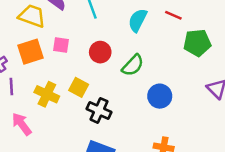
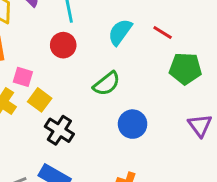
pink square: (61, 45) -> (23, 77), moved
red circle: (100, 52) -> (63, 45), moved

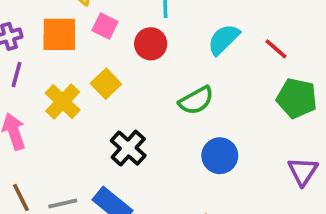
pink square: (23, 77) -> (105, 26), moved
yellow square: (40, 100) -> (106, 84), moved

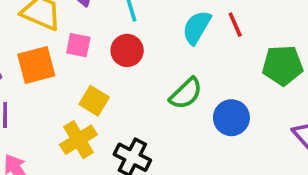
red line: (276, 49) -> (235, 25), moved, turned 40
yellow cross: (63, 102) -> (78, 140), moved, turned 30
blue circle: (220, 156) -> (231, 118), moved

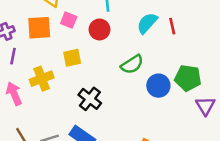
green pentagon: (283, 65) -> (188, 78), moved
yellow square: (94, 101) -> (72, 58), turned 36
yellow cross: (78, 140) -> (42, 79), moved

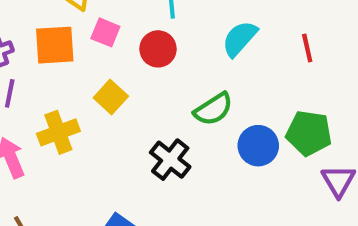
red line: (172, 26) -> (307, 48), moved
yellow square: (72, 58) -> (111, 97), turned -36
black cross: (90, 99) -> (170, 160), moved

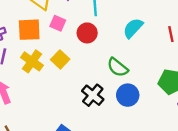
green semicircle: (213, 109) -> (118, 67), turned 70
yellow cross: (58, 132) -> (32, 61), moved, turned -35
blue circle: (258, 146) -> (128, 95), moved

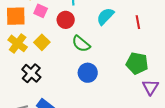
green semicircle: (118, 67) -> (81, 44), moved
black cross: (93, 95) -> (31, 73), moved
blue circle: (128, 95) -> (88, 73), moved

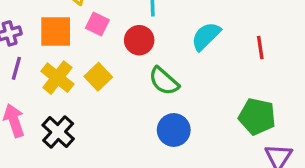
black cross: (31, 73) -> (58, 132), moved

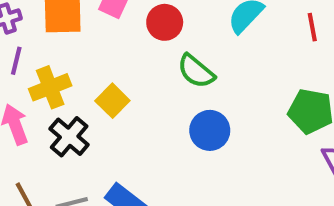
yellow square: (98, 77) -> (112, 101), moved
yellow cross: (57, 78) -> (50, 87), moved, turned 32

